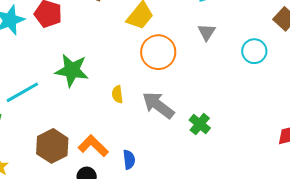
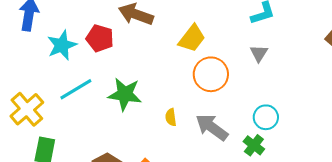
cyan circle: (254, 51) -> (266, 117), moved
cyan line: (22, 92) -> (76, 89), moved

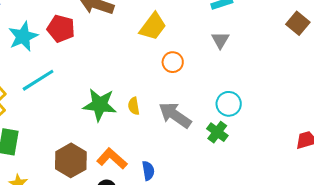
orange circle: (211, 74) -> (173, 62), size x0.6
green star: (125, 94) -> (100, 105), moved

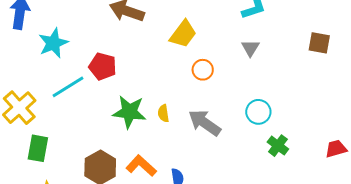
brown square: (298, 23) -> (319, 43), moved, turned -30
red pentagon: (61, 29) -> (103, 66), moved
green cross: (217, 132) -> (278, 146), moved

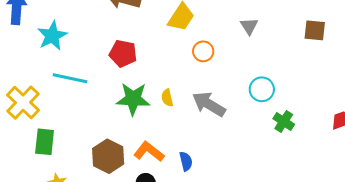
brown square: (319, 43) -> (315, 30), moved
red pentagon: (103, 66) -> (123, 54), moved
cyan line: (68, 87) -> (70, 78), turned 48

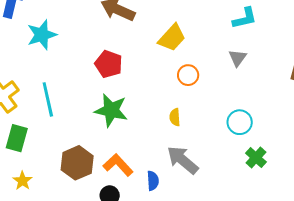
cyan line: (70, 78) -> (48, 99), moved, turned 56
yellow semicircle: (167, 98) -> (175, 117), moved
gray arrow: (209, 104) -> (183, 160), moved

